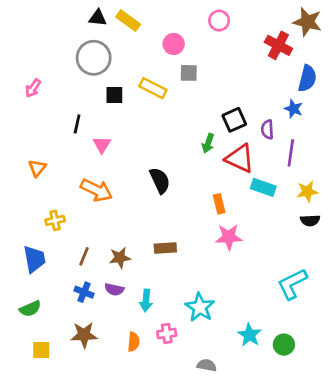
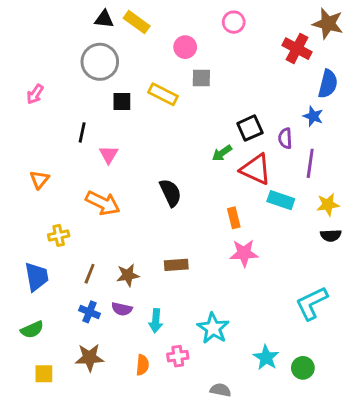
green arrow: (208, 143) -> (222, 153), turned 36

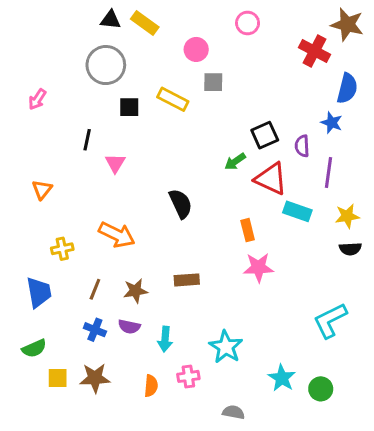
orange arrow: (103, 203) -> (117, 235), moved
yellow square: (44, 374) -> (58, 378), moved

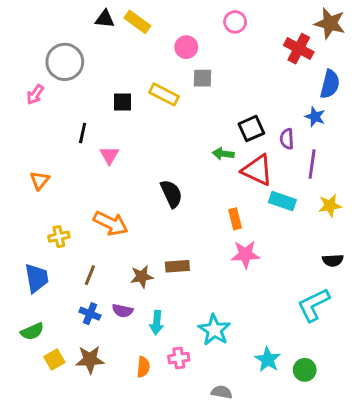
gray circle: (106, 65) -> (65, 62), moved
green arrow: (235, 162) -> (223, 154), turned 42
black semicircle: (350, 249) -> (333, 260), moved
brown star: (135, 291) -> (142, 277), moved
yellow square: (58, 378) -> (54, 360), turned -30

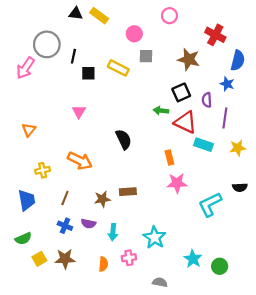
brown star: (330, 23) -> (189, 59), moved
pink arrow: (35, 94) -> (25, 68), size x1.5
black line: (83, 133) -> (73, 56), moved
cyan L-shape: (314, 305) -> (210, 204), moved

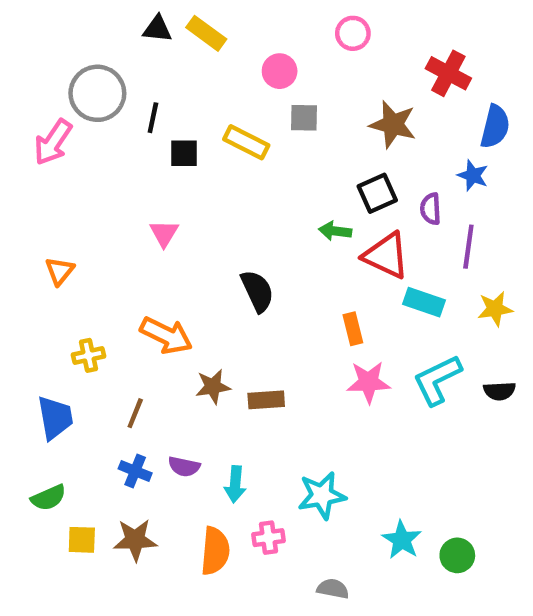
brown star: (102, 199) -> (213, 387), moved
cyan L-shape: (210, 204) -> (437, 380), moved
cyan star: (155, 237) -> (322, 495), turned 30
yellow square: (39, 259) -> (82, 540), turned 32
orange semicircle: (103, 264) -> (215, 551), size x1.5

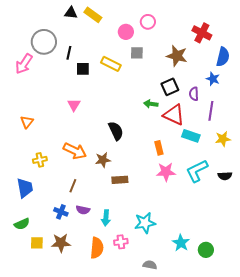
pink circle: (353, 33) -> (148, 22), moved
brown star: (213, 387) -> (103, 160), moved
brown line: (135, 413) -> (73, 186), moved

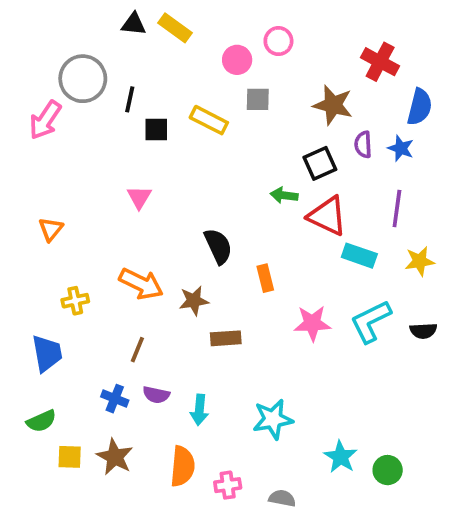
purple semicircle: (194, 94) -> (363, 145), moved
orange rectangle: (159, 148) -> (265, 278), moved
pink cross: (121, 242) -> (228, 485), moved
brown star: (61, 243) -> (115, 457), turned 30

